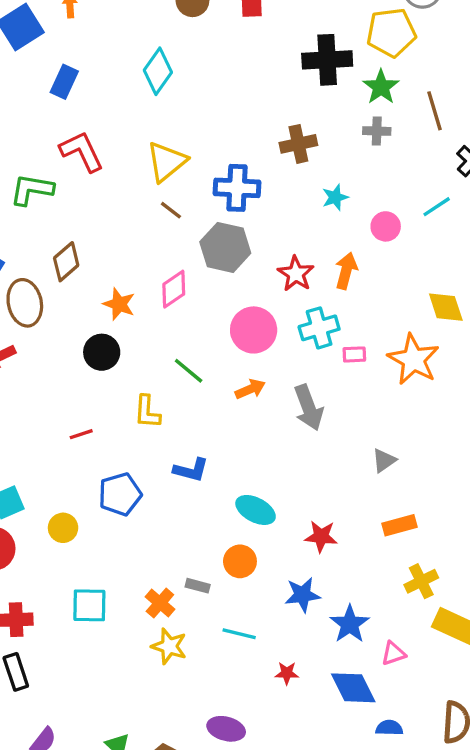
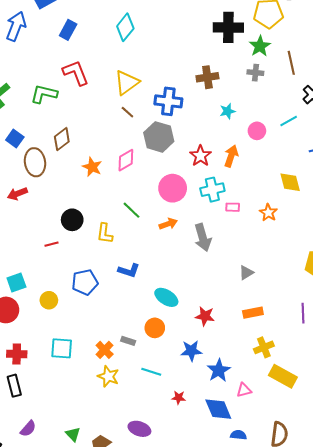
black circle: (102, 352) -> (72, 220), moved
orange star: (413, 359) -> (268, 213), size x0.6
red line: (81, 434) -> (52, 244), moved

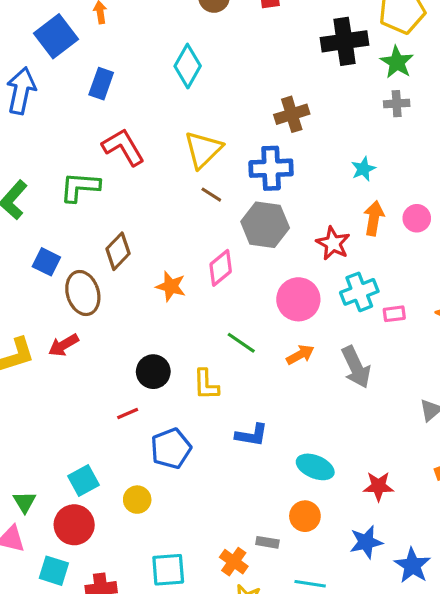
brown cross: (207, 77) -> (292, 114), moved
pink circle: (257, 131) -> (417, 218), moved
orange arrow: (231, 156) -> (374, 218), moved
blue pentagon: (85, 282) -> (171, 448), moved

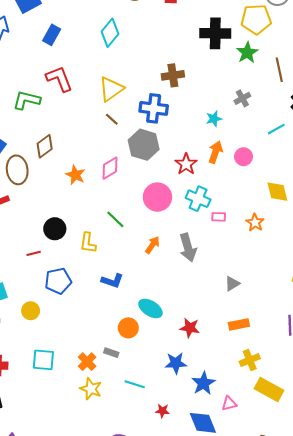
gray cross: (397, 104) -> (242, 98), moved, turned -35
cyan cross: (359, 292) -> (198, 199), turned 35
orange arrow: (300, 355) -> (153, 245), moved, turned -36
orange circle: (305, 516) -> (128, 328), moved

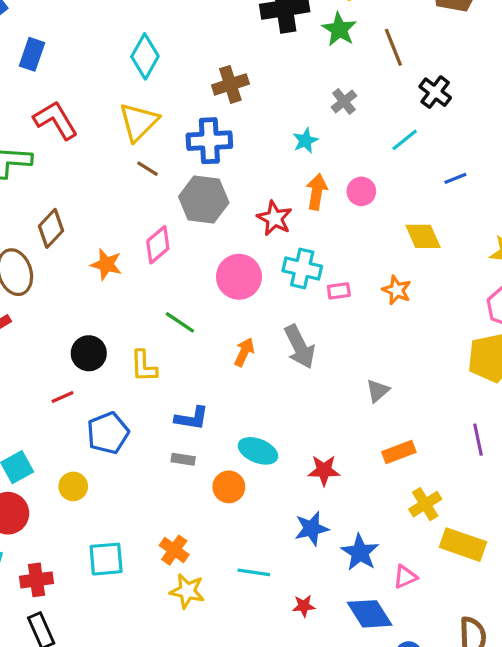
cyan diamond: (110, 33) -> (145, 56), moved
gray rectangle: (111, 353) -> (183, 459), moved

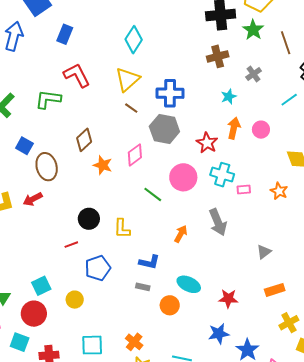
brown cross: (230, 84) -> (218, 56), moved
brown diamond: (51, 228) -> (84, 140), moved
green line: (180, 322) -> (153, 194), moved
orange arrow: (244, 352) -> (181, 234), moved

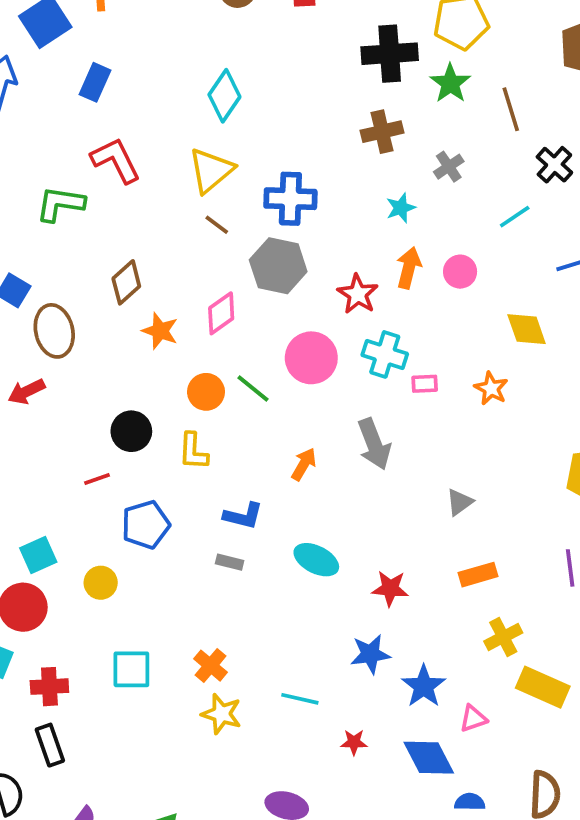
orange circle: (170, 305) -> (206, 392), moved

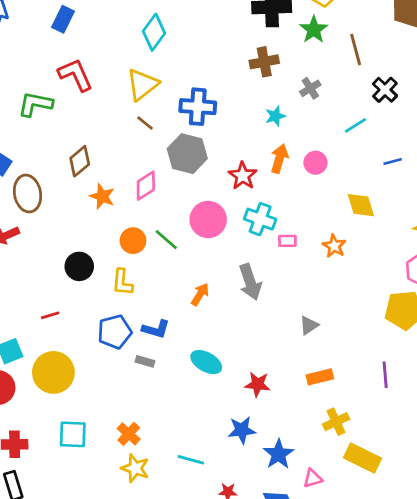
red line: (97, 479) -> (50, 315), moved
blue pentagon: (146, 525) -> (115, 332), moved
yellow circle: (101, 583) -> (53, 372), size x1.8

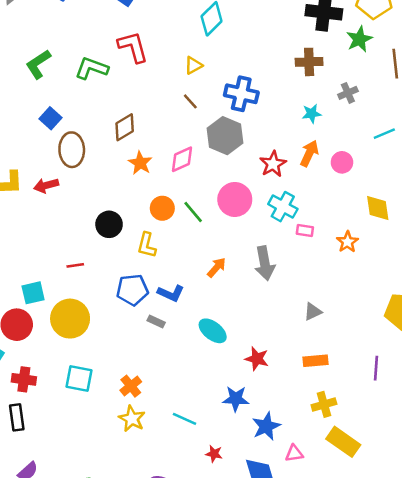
yellow triangle: (142, 85) -> (193, 65), size x0.6

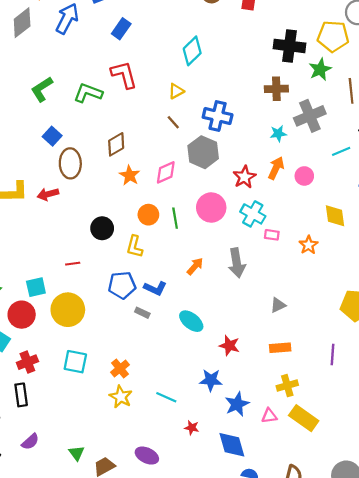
gray cross: (348, 93) -> (310, 116), size x1.8
green line: (193, 212) -> (175, 218), turned 30
red cross: (24, 379) -> (27, 362), turned -30
pink triangle: (294, 453) -> (269, 416), moved

